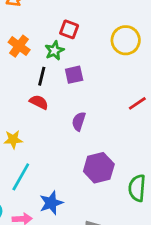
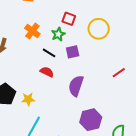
yellow circle: (126, 40) -> (99, 29), moved
black line: (42, 76) -> (49, 53), turned -72
purple semicircle: (79, 121) -> (76, 86), size x1.5

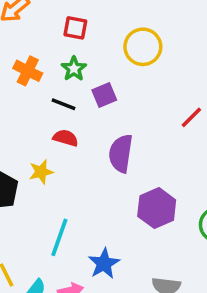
red square: (69, 19) -> (75, 28), moved
yellow star: (28, 99) -> (41, 172), moved

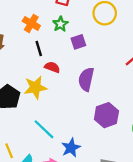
black line: (64, 104) -> (39, 48), moved, turned 48
yellow star: (41, 172) -> (35, 87), size x1.5
cyan line: (59, 237) -> (44, 129), turned -70

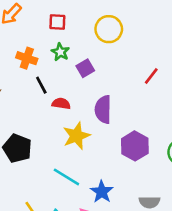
yellow star: (35, 87) -> (76, 136), moved

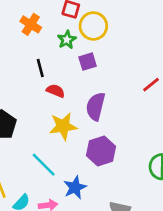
yellow circle: (109, 29) -> (93, 26), moved
orange cross: (27, 58) -> (31, 24), moved
purple hexagon: (135, 146) -> (101, 151), moved

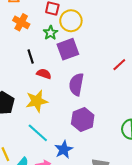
purple square: (88, 62) -> (68, 49), size x1.5
yellow star: (63, 126) -> (37, 101), moved

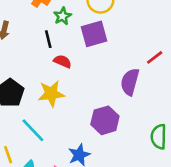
green star: (50, 33) -> (62, 16), moved
purple semicircle: (76, 84) -> (130, 82), moved
cyan line: (38, 133) -> (33, 130), moved

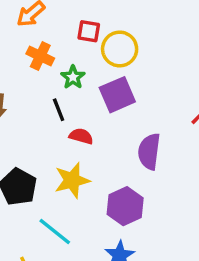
purple semicircle: (130, 82) -> (149, 151), moved
purple hexagon: (105, 120) -> (125, 206), moved

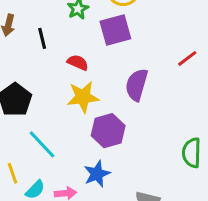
black line: (59, 110) -> (42, 38), moved
yellow star: (72, 180) -> (83, 97), moved

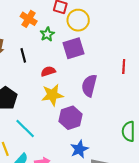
red line: (187, 58) -> (124, 66), turned -48
red semicircle: (78, 63) -> (48, 71), turned -40
blue star: (97, 174) -> (79, 149), moved

